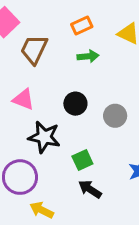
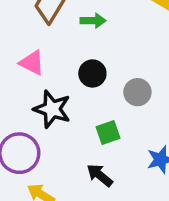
green arrow: (88, 56) -> (93, 21), moved
green square: (82, 160) -> (108, 132), moved

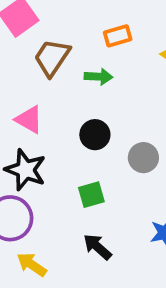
black star: (52, 109) -> (25, 170), moved
green square: (108, 132) -> (91, 195), moved

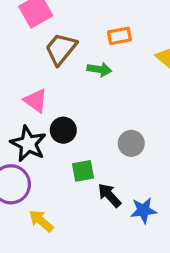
black circle: (95, 135) -> (63, 130), moved
black arrow: (97, 247) -> (109, 195), moved
yellow arrow: (32, 265) -> (41, 221), moved

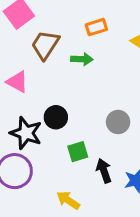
pink triangle: (36, 101) -> (17, 82), moved
black arrow: (109, 195) -> (104, 171), turned 30
yellow arrow: (41, 221) -> (68, 200), moved

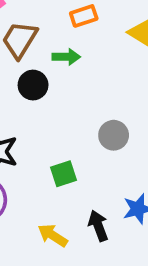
black circle: (56, 117) -> (33, 85), moved
black arrow: (104, 171) -> (98, 226), moved

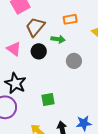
gray circle: (114, 135) -> (74, 61), moved

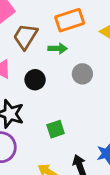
orange rectangle: (70, 19) -> (70, 20), size x1.5
black circle: (39, 51) -> (35, 80), moved

